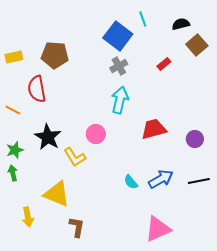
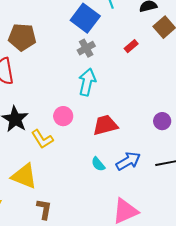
red trapezoid: (154, 129) -> (105, 125), moved

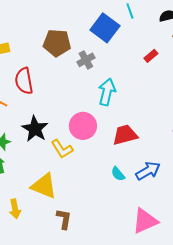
brown pentagon: (22, 37) -> (57, 43), moved
gray cross: (86, 48) -> (86, 60), moved
pink circle: (63, 116) -> (83, 126), size x1.4

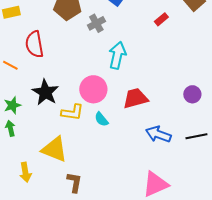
yellow L-shape: (62, 149) -> (72, 112), turned -50
blue arrow: (148, 171) -> (158, 134), turned -130
cyan semicircle: (118, 174) -> (101, 119), moved

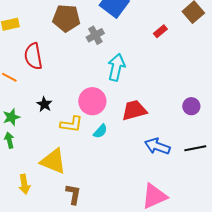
black star: (45, 92) -> (44, 104), size x0.6
cyan semicircle: (101, 119) -> (100, 131), turned -98

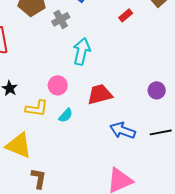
pink circle: (92, 101) -> (58, 85), size x0.7

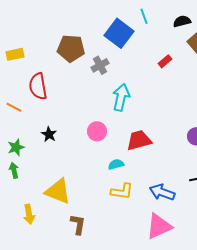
yellow L-shape: (37, 108) -> (122, 191), moved
cyan semicircle: (66, 115) -> (116, 164), moved, turned -147
blue arrow: (123, 130) -> (162, 192), moved

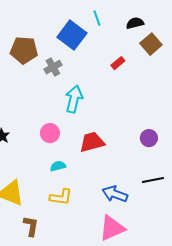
cyan semicircle: (116, 164) -> (58, 166), moved
yellow L-shape: (122, 191) -> (61, 197), moved

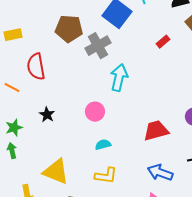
gray cross: (53, 67) -> (98, 46), size x1.4
red trapezoid: (92, 142) -> (156, 131), moved

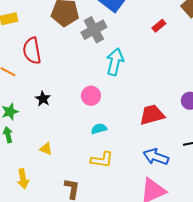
yellow triangle: (56, 172) -> (46, 149), moved, size x0.5

